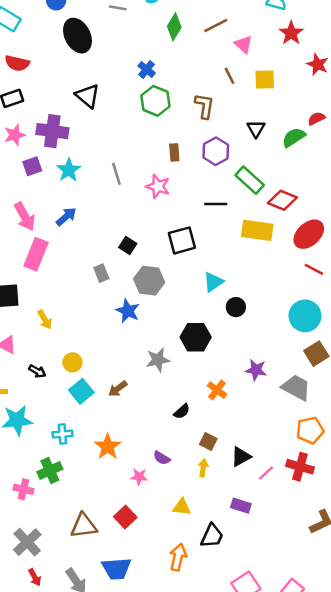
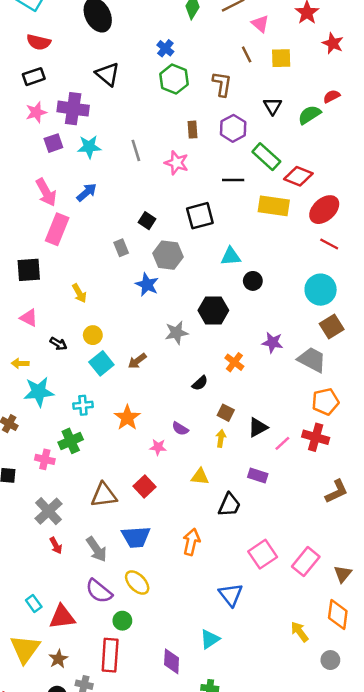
cyan star: (69, 170) -> (89, 147), turned 30
cyan triangle: (213, 282) -> (231, 256), turned 30
yellow arrow: (45, 320) -> (79, 293), moved
orange arrow: (178, 557) -> (191, 542), moved

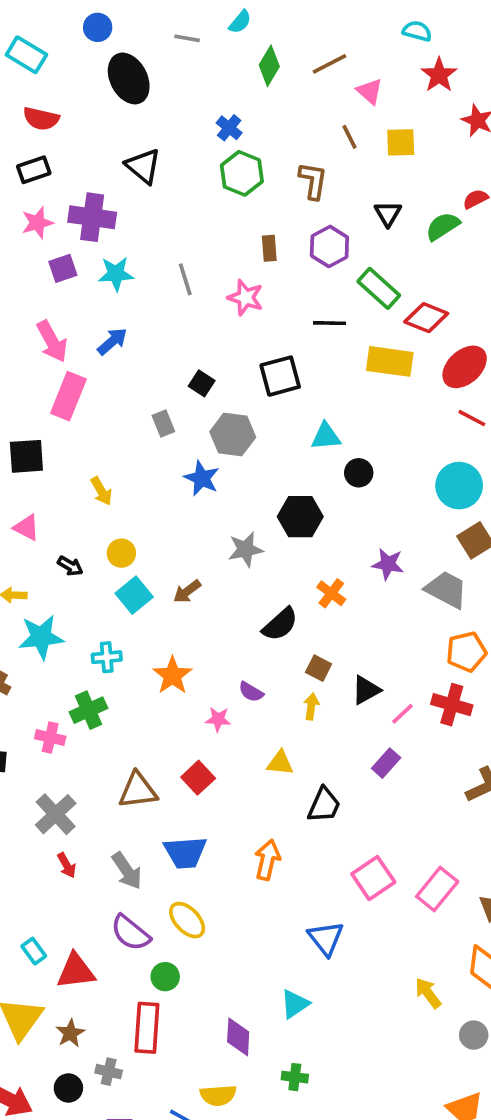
black semicircle: (200, 383) -> (280, 624), size x1.5
purple rectangle: (258, 475) -> (386, 763), moved, turned -66

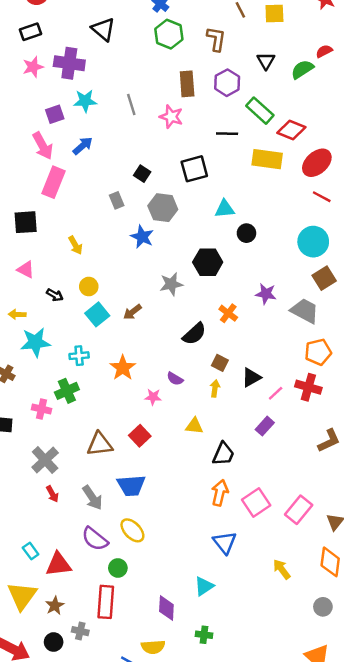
brown rectangle: (269, 248) -> (187, 84), size x1.5
purple square: (63, 268) -> (55, 114), moved
orange arrow: (267, 860) -> (220, 493), moved
yellow arrow: (428, 993) -> (282, 569), moved

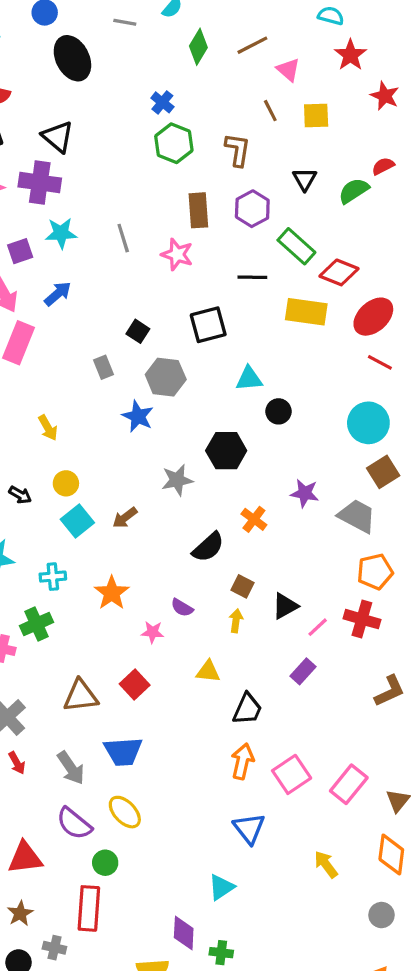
black triangle: (103, 29) -> (58, 137), moved
purple diamond: (166, 608) -> (184, 933), moved

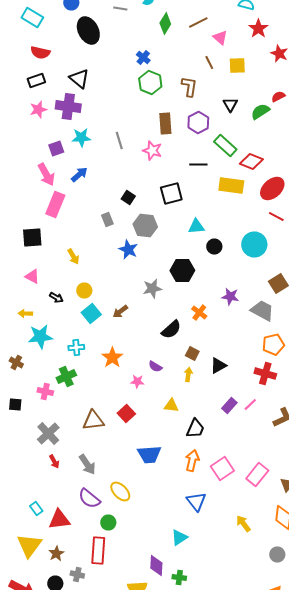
cyan circle: (368, 423) -> (254, 244), moved
pink line: (318, 627) -> (250, 404), moved
blue trapezoid: (123, 752) -> (149, 454), moved

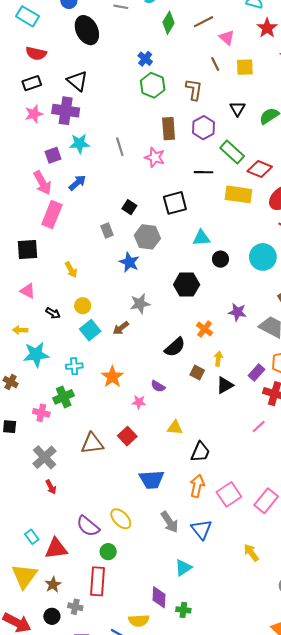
gray star: (152, 288) -> (140, 304), moved
yellow arrow: (188, 374) -> (218, 359), moved
purple rectangle: (229, 406) -> (257, 373), moved
gray arrow: (87, 464) -> (170, 522), moved

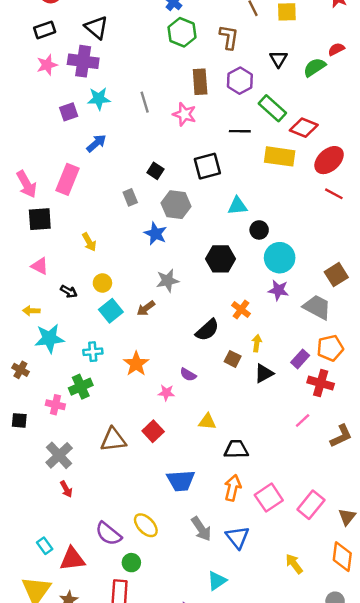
pink arrow: (42, 183) -> (27, 184), moved
cyan circle: (263, 257) -> (280, 258), moved
black trapezoid: (200, 452) -> (236, 449), turned -115

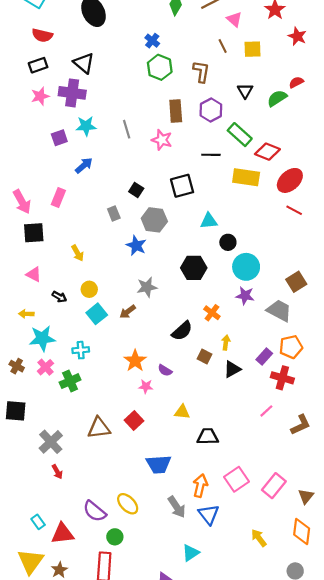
pink rectangle: (67, 179) -> (58, 197), size x0.7
orange star: (136, 364) -> (135, 361), moved
pink cross: (55, 405) -> (45, 367), moved, turned 35
black square: (19, 420) -> (16, 411), size x1.5
orange arrow: (233, 488) -> (200, 486), moved

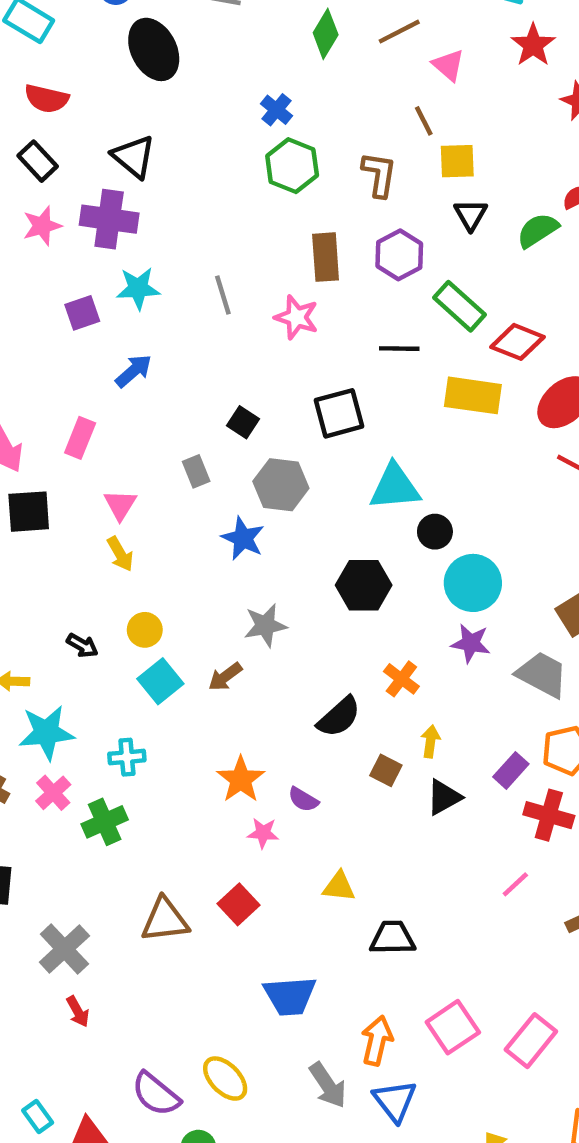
yellow square: (253, 49) -> (457, 161), moved
black rectangle: (38, 65) -> (38, 161), turned 66
cyan triangle: (209, 221) -> (395, 487), size x1.4
pink triangle: (34, 274) -> (120, 505), moved, turned 35

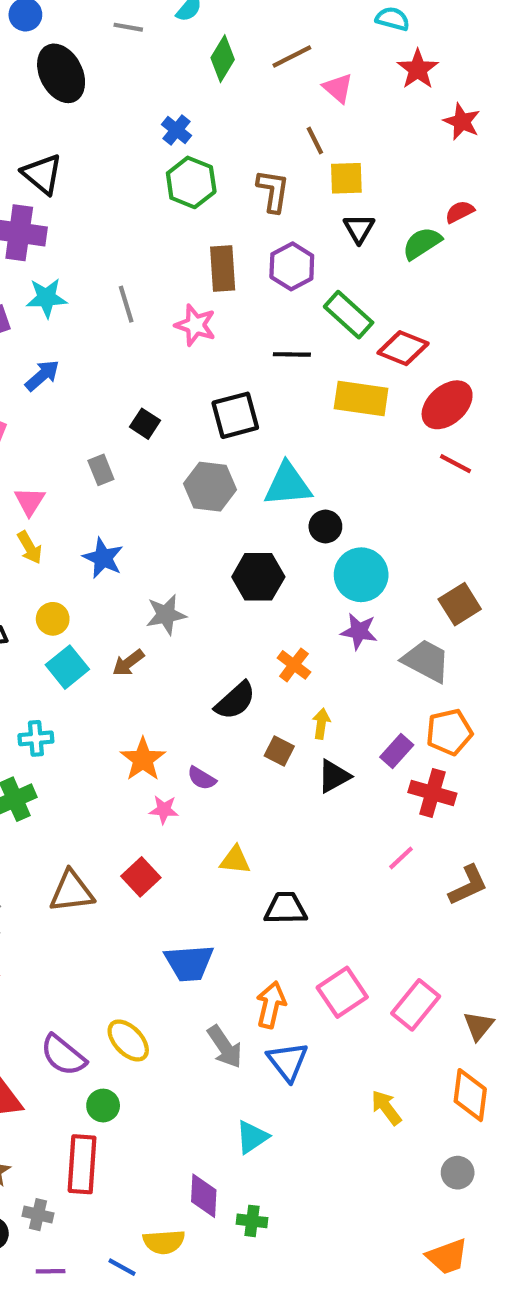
gray hexagon: (281, 485) -> (210, 487), moved
blue star: (243, 538) -> (103, 558), moved

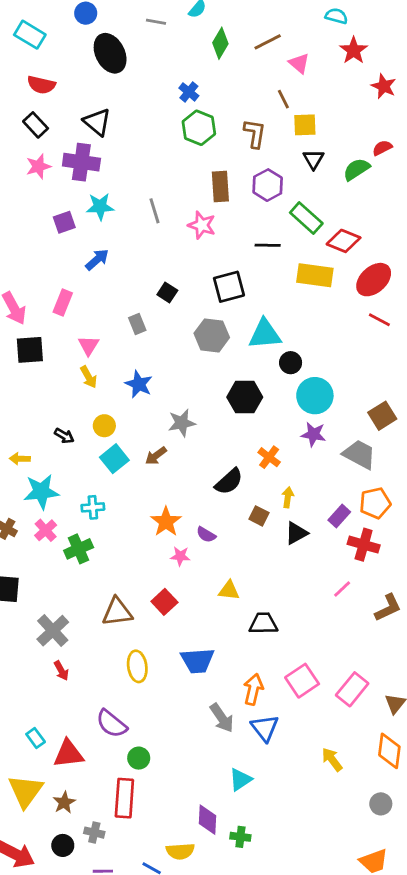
yellow ellipse: (128, 1040) -> (137, 666), moved, turned 36

